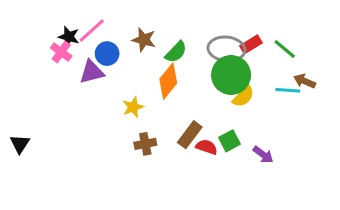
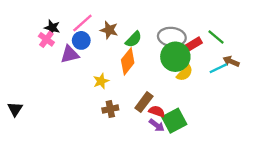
pink line: (92, 31) -> (82, 23), moved
red rectangle: (251, 44) -> (194, 44), moved
cyan line: (288, 90) -> (218, 68), turned -30
green square: (230, 141) -> (174, 121), moved, size x1.5
purple arrow: (263, 155) -> (157, 125), moved

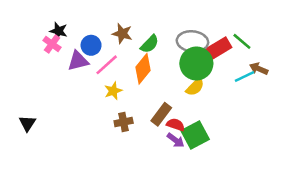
pink line: (82, 23) -> (107, 65), moved
red rectangle: (194, 44) -> (217, 49), size x1.5
yellow semicircle: (185, 73) -> (195, 87), moved
black triangle: (15, 109) -> (27, 123), moved

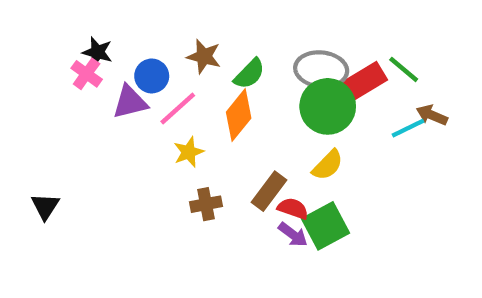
yellow semicircle: (195, 87) -> (328, 165), moved

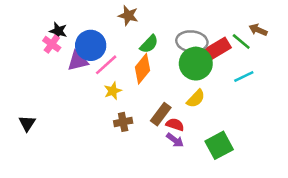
brown star: (204, 56) -> (128, 16), moved
blue circle: (152, 76) -> (91, 45), size x1.5
brown arrow: (432, 115) -> (258, 30), moved
green square: (325, 226) -> (219, 145), moved

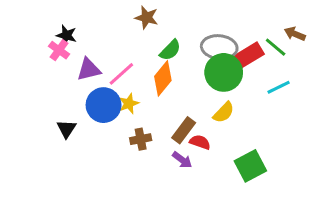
blue circle: (91, 45) -> (104, 105), moved
black triangle: (27, 123) -> (66, 129), moved
purple arrow: (175, 140) -> (182, 160), moved

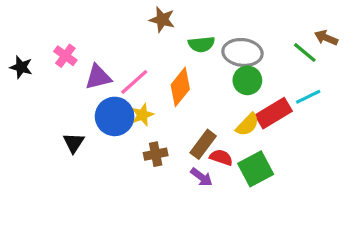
black star: (66, 35) -> (21, 67), moved
green semicircle: (170, 50) -> (201, 44), moved, turned 40
red rectangle: (247, 56) -> (274, 113), moved
green circle: (224, 72) -> (247, 80), size x0.7
green square: (250, 166) -> (256, 169), moved

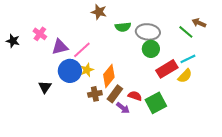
orange diamond: (180, 87) -> (109, 76), moved
yellow semicircle: (247, 125) -> (185, 76), moved
brown rectangle: (203, 144) -> (115, 94), moved

